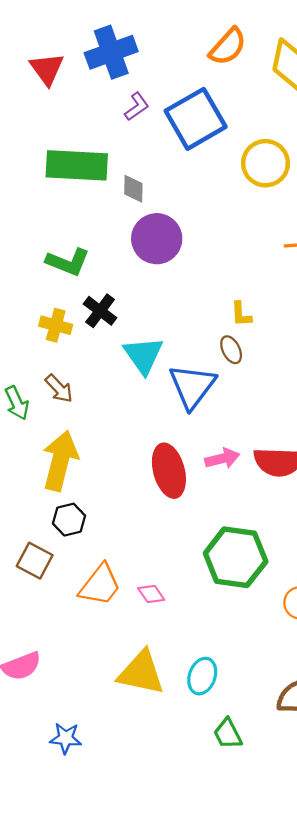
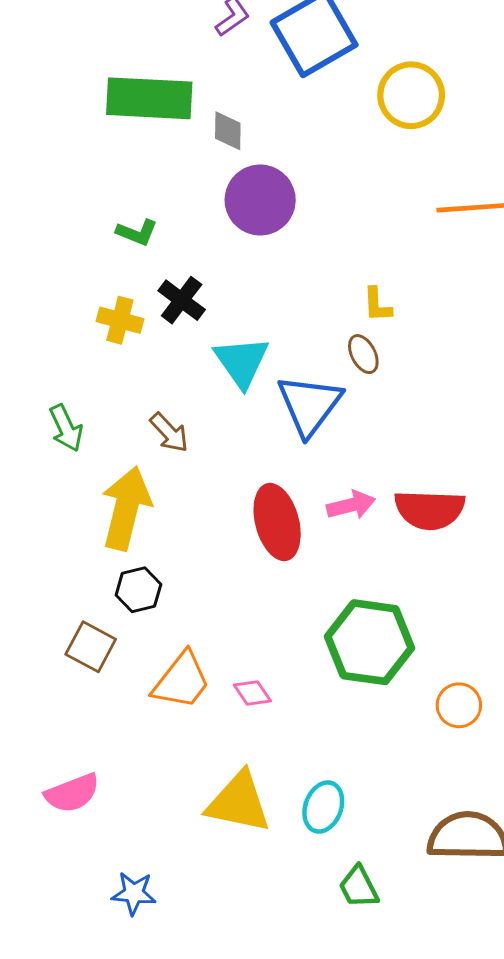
green L-shape: (68, 262) -> (137, 232), size x0.7
brown arrow: (59, 389) -> (169, 433), moved

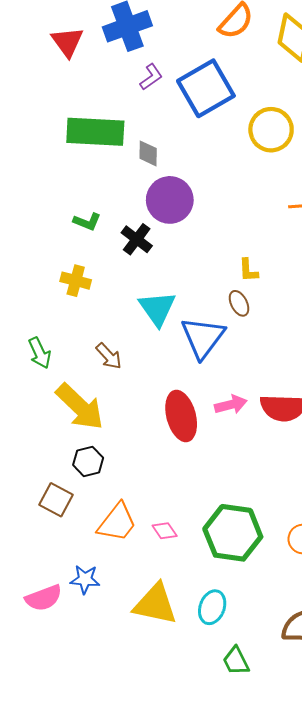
black cross: (182, 300) -> (137, 239), moved
yellow arrow: (126, 508) -> (80, 407), turned 120
green hexagon: (370, 642) -> (233, 533), moved
blue star: (134, 893) -> (85, 579), moved

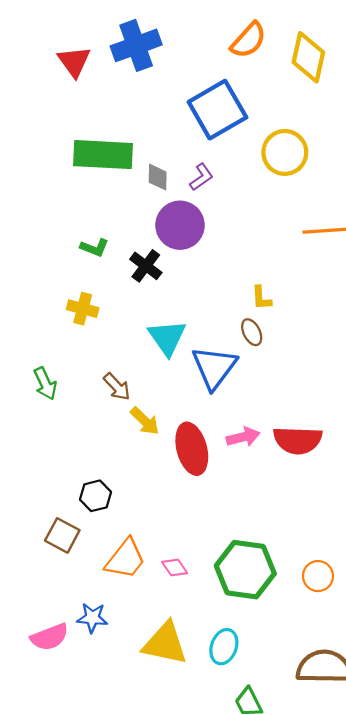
purple L-shape: (151, 77) -> (201, 177), moved
yellow arrow: (80, 407) -> (145, 421), moved, size x0.6

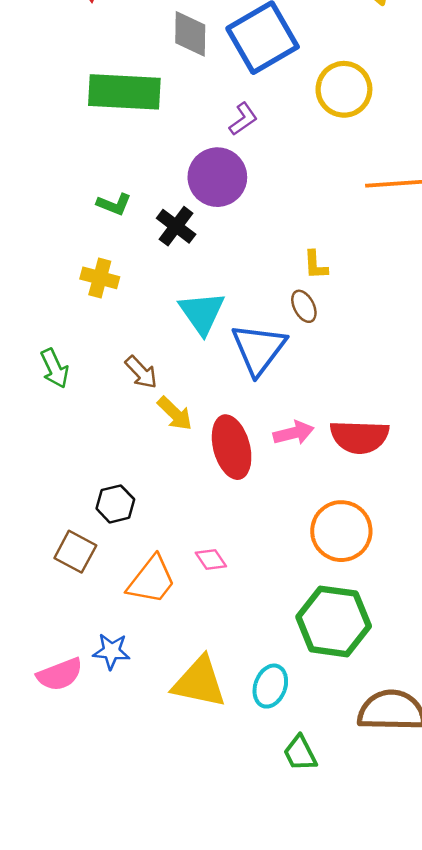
gray diamond: (158, 177) -> (190, 34), moved, size x1.4
pink diamond: (175, 567) -> (211, 559), moved
green hexagon: (245, 570) -> (334, 621), moved
orange circle: (318, 576) -> (341, 531), moved, size x1.6

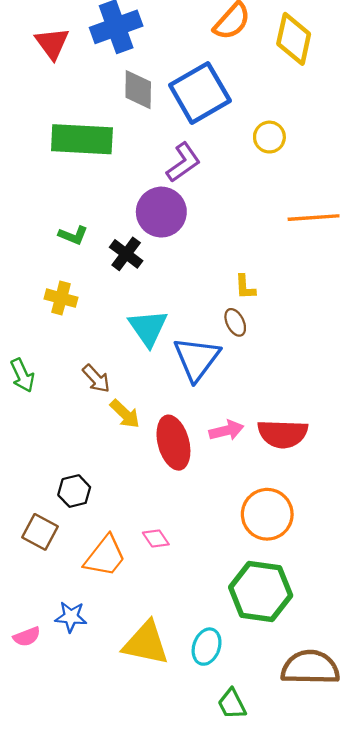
yellow circle: (344, 89) -> (269, 137), size x0.7
purple L-shape: (243, 119) -> (183, 162), size x1.4
pink semicircle: (60, 674) -> (27, 637), size x0.7

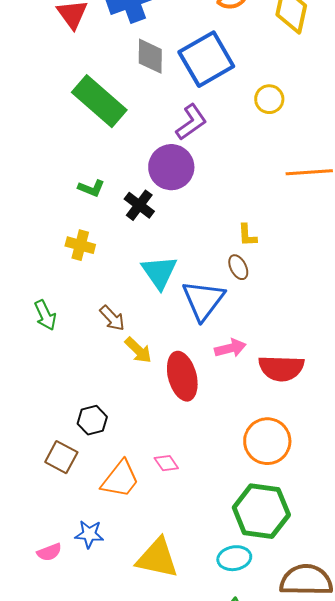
green rectangle: (82, 139) -> (99, 101), turned 38
pink arrow: (226, 430) -> (230, 348), moved
cyan ellipse: (207, 647) -> (234, 558), moved, turned 60

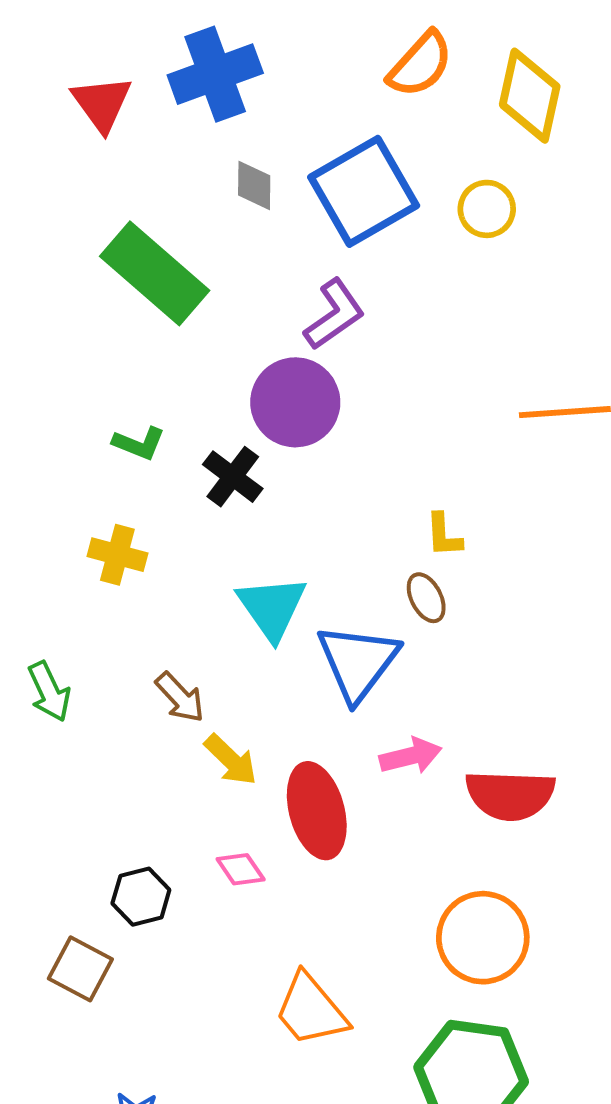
gray diamond: (150, 56) -> (254, 185), size x0.7
yellow circle: (269, 99) -> (487, 209), moved
pink diamond: (166, 463) -> (241, 869), moved
orange trapezoid: (120, 479) -> (311, 1010), moved, turned 102

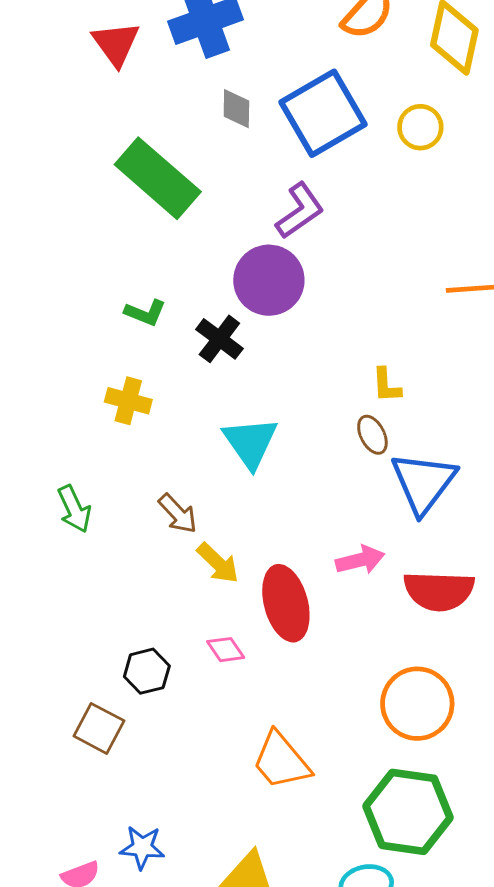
blue triangle: (358, 662) -> (423, 483), moved

